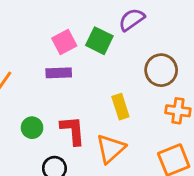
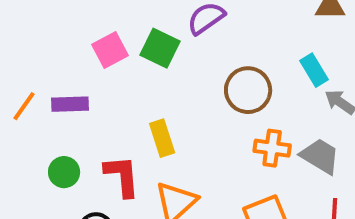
purple rectangle: (59, 73) -> (70, 104), moved
yellow rectangle: (120, 107) -> (162, 138), moved

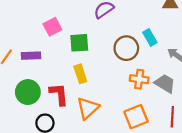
green square: (160, 48) -> (79, 43), moved, turned -30
cyan rectangle: (314, 70) -> (150, 37), moved
green circle: (64, 172) -> (28, 92), size x1.5

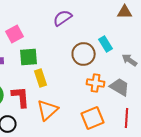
green square: (79, 43) -> (29, 57), moved

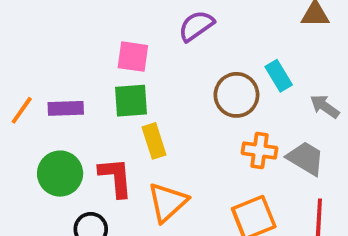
pink square: (15, 34) -> (133, 57), moved, turned 36

